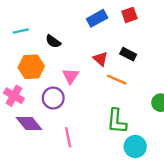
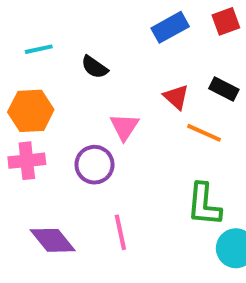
orange hexagon: (31, 67) -> (31, 111), moved
pink cross: (14, 96) -> (27, 161), turned -36
purple diamond: (29, 123) -> (53, 240), moved

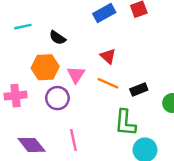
black rectangle: (224, 89) -> (139, 89), moved, turned -49
orange hexagon: (31, 111) -> (45, 67), moved
orange line: (204, 133) -> (108, 83), moved

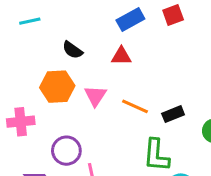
cyan line: (23, 27) -> (30, 21), moved
red triangle: (108, 56) -> (121, 56), moved, turned -42
purple circle: (57, 98) -> (66, 151), moved

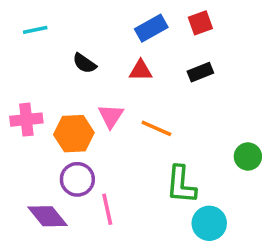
orange hexagon: (57, 87) -> (74, 134), moved
black rectangle: (173, 114) -> (200, 72), moved
pink cross: (21, 122) -> (26, 120), moved

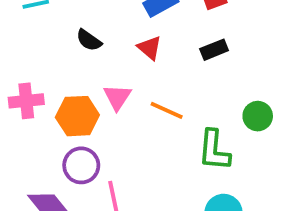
red triangle: (141, 70) -> (150, 48), turned 40
green circle: (248, 156) -> (258, 116), moved
green L-shape: (181, 185) -> (214, 150), moved

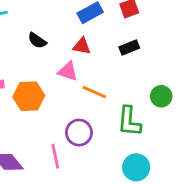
red triangle: (150, 48) -> (82, 46), turned -30
pink triangle: (117, 97) -> (68, 71), moved, turned -45
purple circle: (81, 165) -> (79, 133), moved

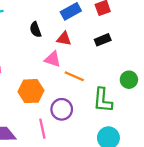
black semicircle: (37, 41) -> (35, 30), moved, turned 35
orange hexagon: (29, 96) -> (31, 91), moved

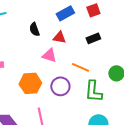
orange line: (74, 76) -> (80, 67), moved
purple circle: (62, 109) -> (60, 86), moved

